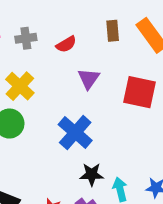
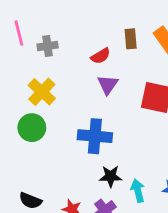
red semicircle: (66, 44) -> (101, 56), moved
blue cross: (75, 133) -> (95, 136), turned -36

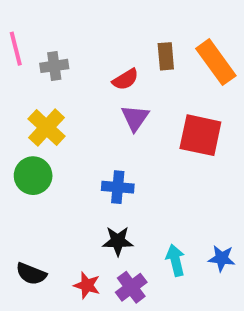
blue cross: (95, 136) -> (118, 187), size x0.7
black star: (111, 176) -> (118, 241), moved

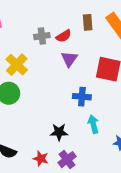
gray cross: (54, 66) -> (42, 36), moved
blue cross: (118, 187) -> (82, 97), moved
cyan arrow: (175, 260) -> (93, 124), moved

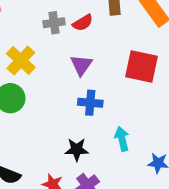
purple triangle: (69, 59) -> (81, 65), moved
blue cross: (82, 97) -> (90, 103), moved

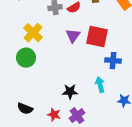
red square: (142, 67) -> (97, 37), moved
blue cross: (90, 103) -> (113, 61), moved

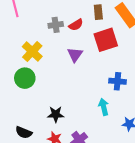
red square: (97, 37) -> (106, 40), moved, turned -30
black star: (70, 92) -> (56, 114), moved

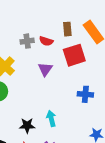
red semicircle: (76, 25) -> (46, 41), turned 48
cyan arrow: (104, 107) -> (51, 118), moved

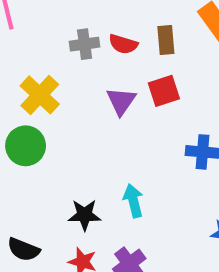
brown rectangle: (67, 29) -> (166, 40), moved
red square: (74, 55) -> (164, 91), moved, size x0.7

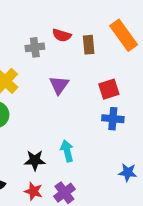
red semicircle: (123, 44) -> (62, 35), moved
red square: (164, 91) -> (109, 89), moved

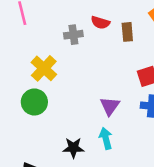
purple triangle: (59, 85) -> (110, 106), moved

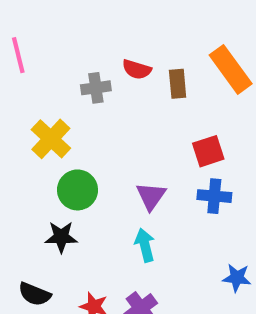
green circle: (34, 102) -> (77, 190), moved
black star: (73, 148) -> (61, 237), moved

